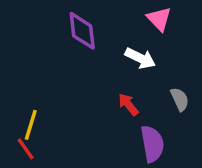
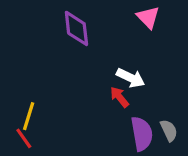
white arrow: (140, 58) -> (131, 78), moved
gray semicircle: (180, 99) -> (169, 130), moved

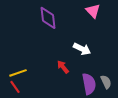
red arrow: (119, 97) -> (63, 67), moved
yellow line: (29, 116) -> (18, 73), turned 54

